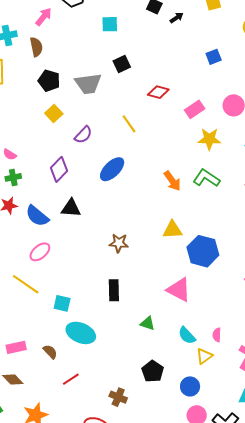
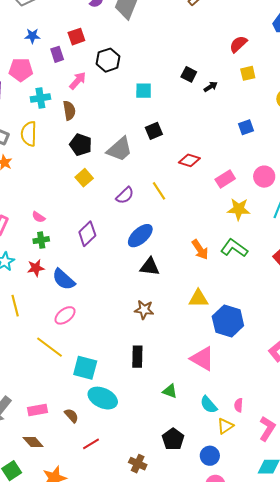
gray trapezoid: (88, 84) -> (120, 149), turned -36
purple semicircle: (83, 135) -> (125, 195), moved
black triangle: (71, 208) -> (150, 267), moved
cyan square: (62, 303) -> (85, 368), size x1.4

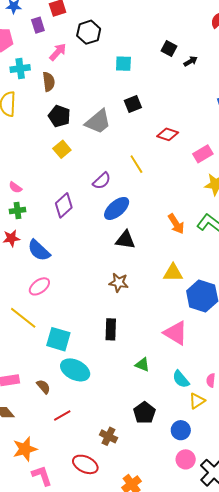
purple semicircle: (125, 195) -> (102, 181), moved

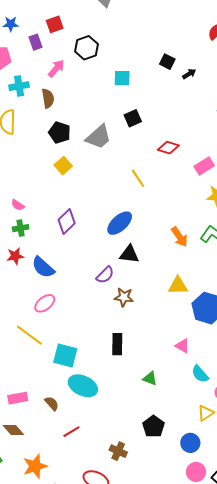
purple semicircle: (102, 181) -> (105, 275), moved
pink triangle: (176, 333) -> (182, 346), size x0.6
cyan semicircle: (181, 379) -> (200, 374), moved

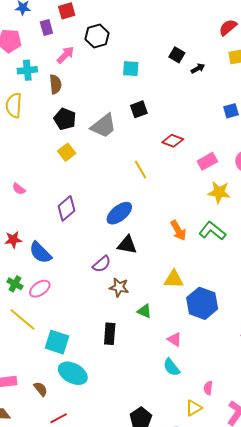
green cross: (21, 228) -> (15, 284), moved, turned 35
cyan semicircle: (200, 374) -> (171, 367), moved
green triangle: (150, 378) -> (144, 311), moved

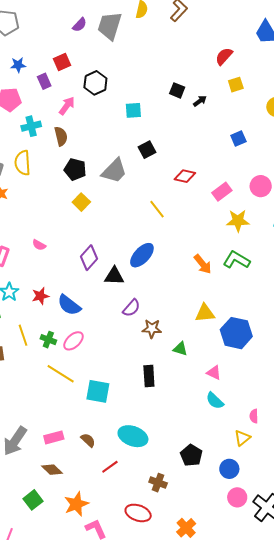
black triangle: (127, 245) -> (114, 276), moved
cyan ellipse: (73, 373) -> (133, 436), moved

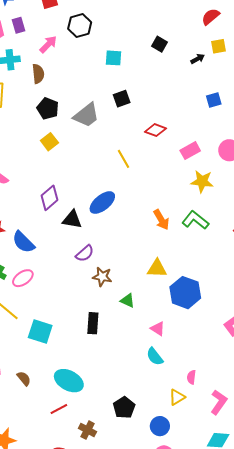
purple rectangle: (44, 81) -> (19, 25), moved
black arrow: (200, 101) -> (198, 59), moved
red line: (110, 467) -> (59, 409), moved

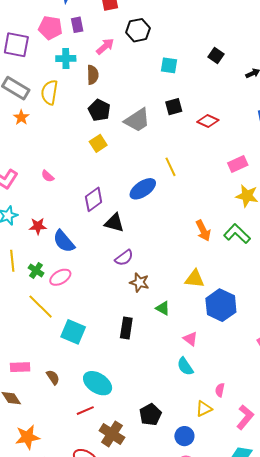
red diamond: (156, 130) -> (208, 121), moved
blue ellipse: (102, 203) -> (143, 189), moved
brown cross: (87, 430) -> (112, 434), size x1.4

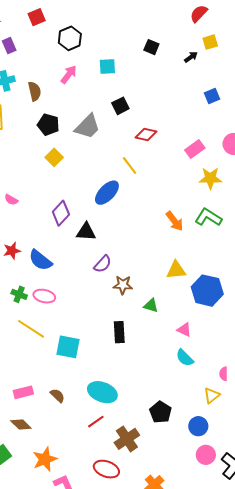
pink arrow: (105, 46) -> (69, 74), moved
red diamond: (208, 121) -> (146, 135), moved
pink ellipse: (60, 277) -> (44, 296), turned 55
brown cross: (112, 434) -> (127, 439), turned 35

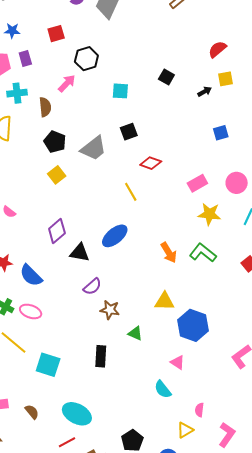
pink arrow: (69, 74) -> (67, 83), moved
blue ellipse: (107, 193) -> (115, 236), moved
pink triangle: (184, 330) -> (178, 362), moved

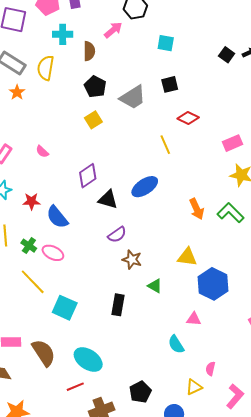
black square: (166, 77) -> (227, 55), moved
pink triangle: (178, 362) -> (194, 319), turned -35
brown semicircle: (32, 412) -> (44, 353), size x1.8

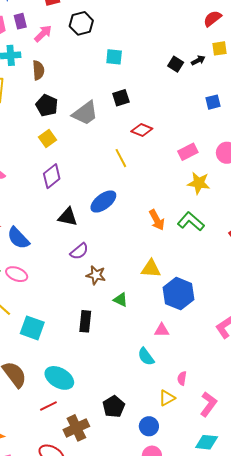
pink arrow: (113, 30) -> (43, 34), moved
purple diamond: (88, 176) -> (52, 176), moved

